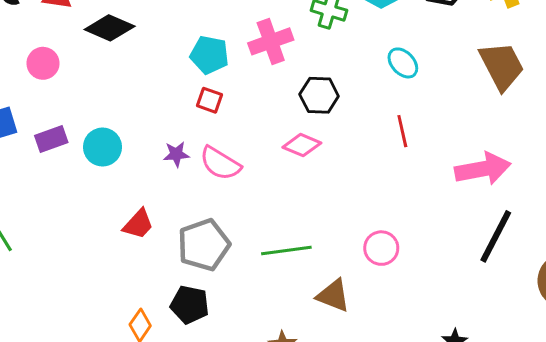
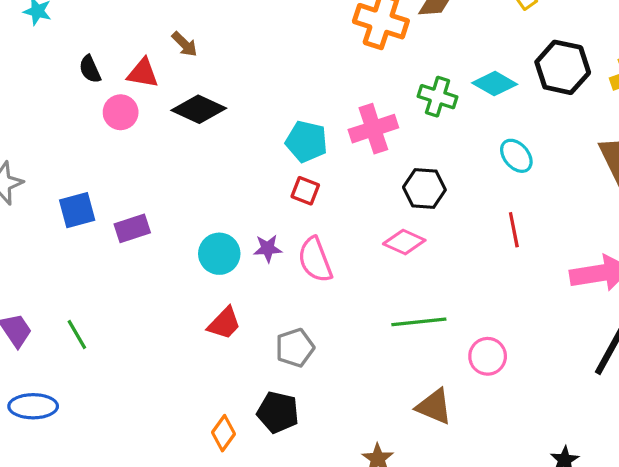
pink circle: (43, 63) -> (121, 112), moved
cyan circle: (103, 147) -> (219, 254), moved
pink semicircle: (220, 163) -> (315, 260), turned 36
gray pentagon: (204, 245) -> (295, 348), size x0.7
green line: (286, 251) -> (419, 322), moved

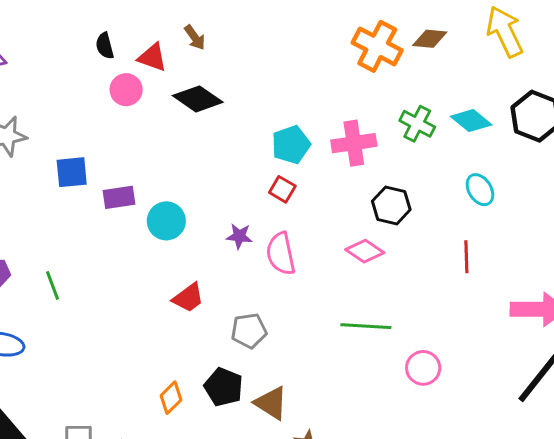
cyan pentagon: (306, 141) -> (291, 145), turned 30
cyan circle: (219, 254) -> (166, 221), moved
brown triangle: (434, 406) -> (271, 403), moved

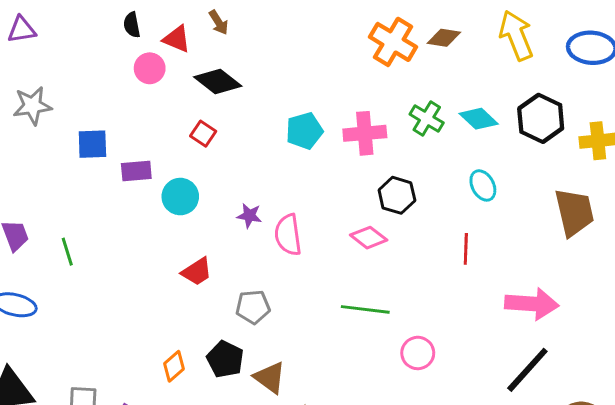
red square: (282, 189) -> (203, 134), moved

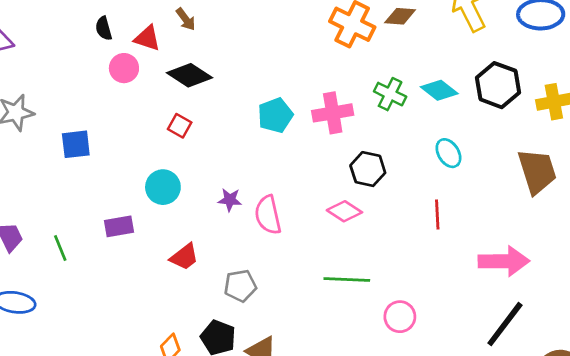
purple rectangle: (136, 171) -> (119, 226), moved

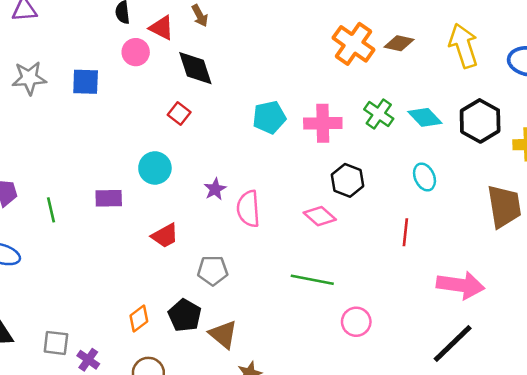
black diamond: (189, 75) -> (195, 68), turned 30
blue square: (76, 144) -> (86, 82), moved
purple star: (230, 200) -> (215, 189), turned 30

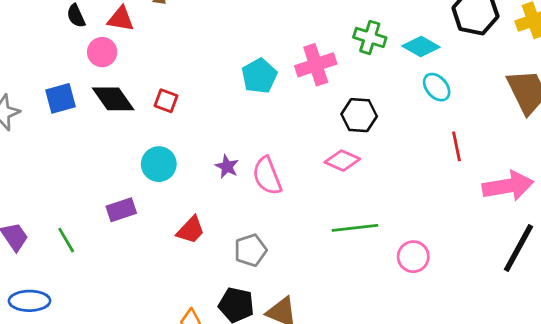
black diamond: (195, 68) -> (113, 99), moved
cyan diamond: (425, 117) -> (421, 47), moved
red line: (405, 232) -> (456, 146), moved

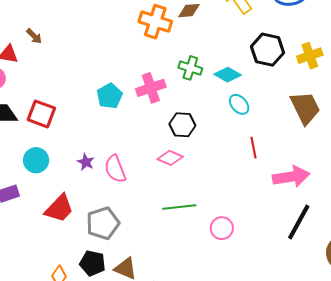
red square: (166, 101) -> (41, 114), size x1.6
red trapezoid: (191, 230) -> (59, 208), size x1.4
gray pentagon: (250, 250) -> (103, 223), size x1.4

